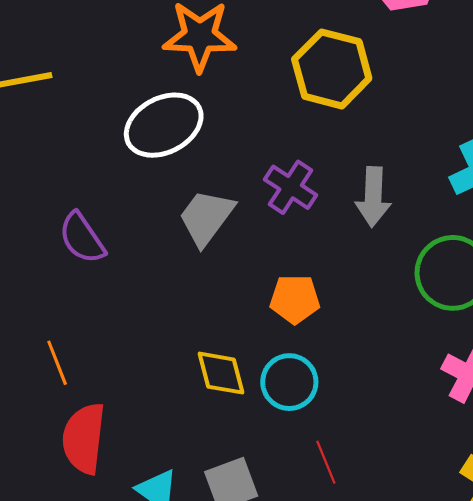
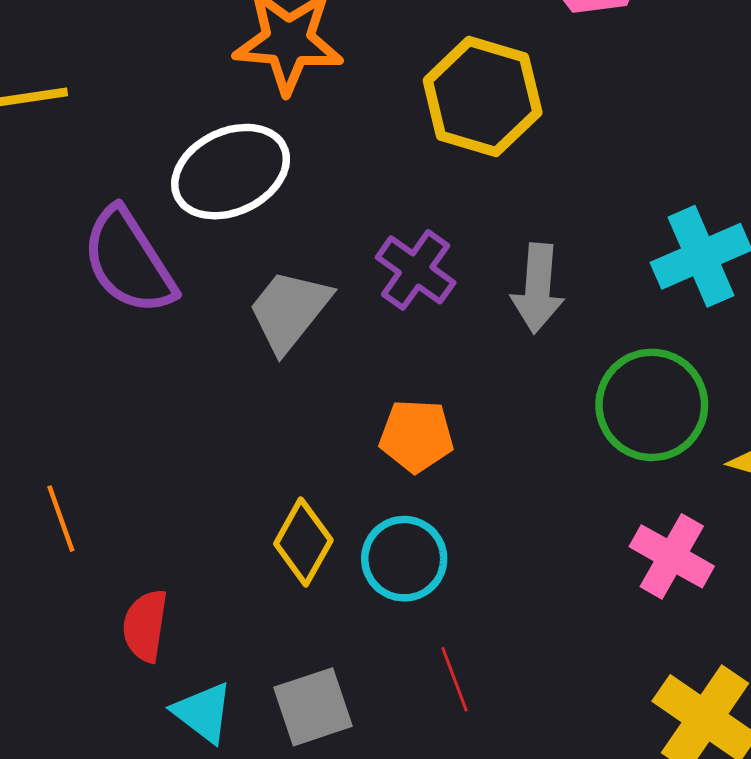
purple semicircle: (82, 238) -> (129, 261), moved, size x1.4
yellow diamond: (221, 373) -> (303, 542), turned 42
red semicircle: (84, 438) -> (145, 626), moved, size x0.7

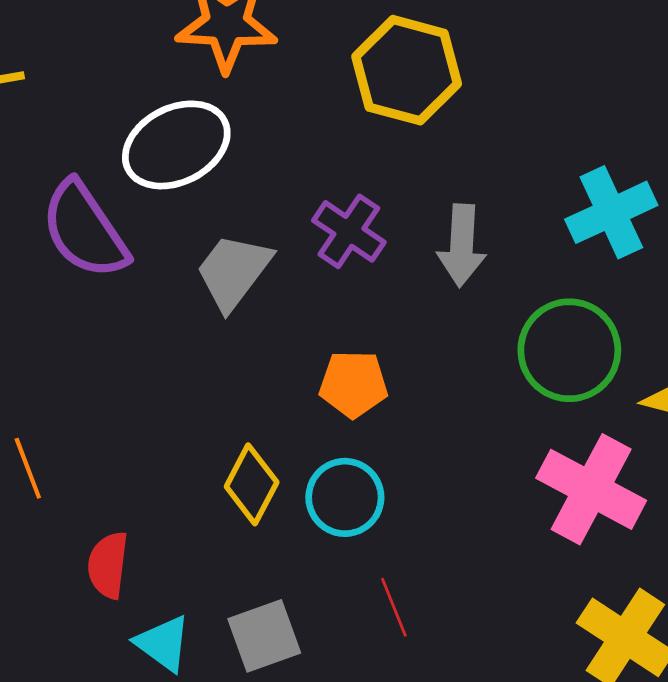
pink cross: (672, 556) -> (591, 489), size x1.4

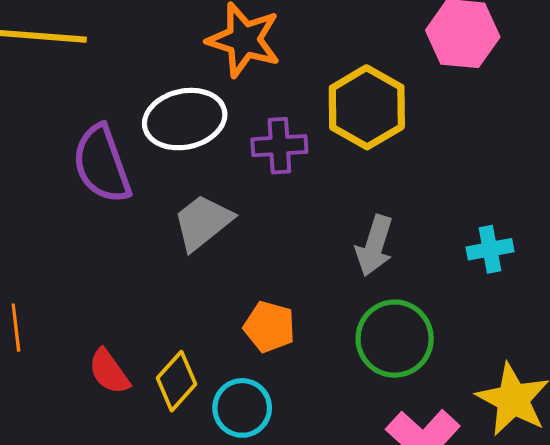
cyan cross: (611, 212) -> (490, 249), size x0.7
purple cross: (349, 231) -> (279, 146), moved, turned 38
green circle: (569, 350) -> (395, 339), moved
red semicircle: (108, 565) -> (109, 372), moved, turned -57

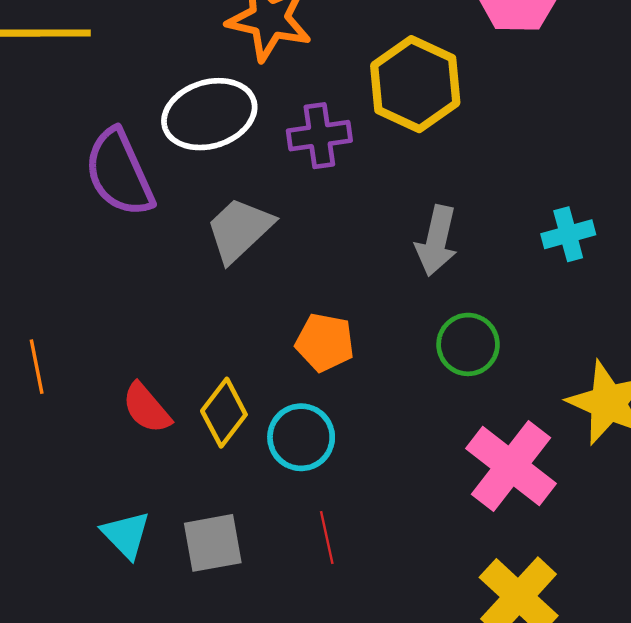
green circle: (395, 339) -> (468, 344), size x0.7

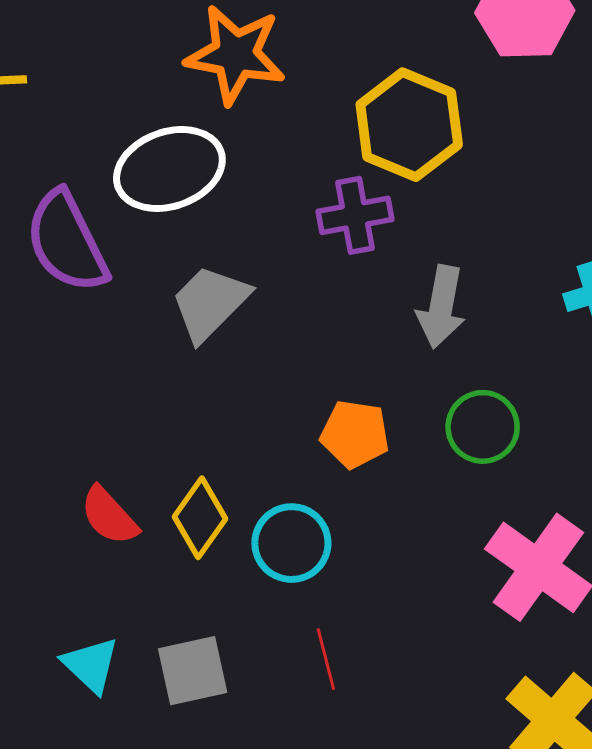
purple cross: (319, 136) -> (355, 215), moved
orange pentagon: (325, 342) -> (355, 434), moved

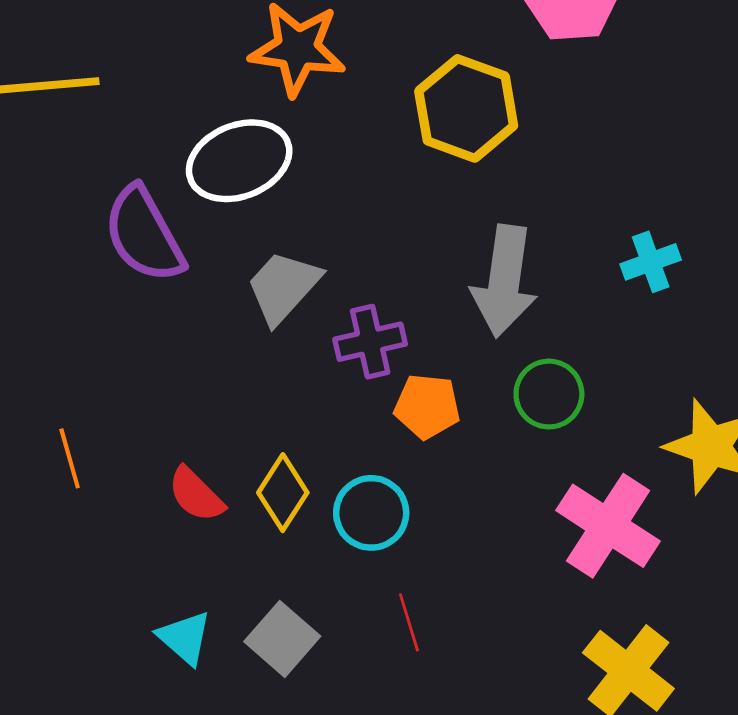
purple cross: (355, 215) -> (370, 342), moved
gray arrow: (441, 307) -> (504, 281), size x1.4
gray square: (193, 671) -> (282, 639), turned -34

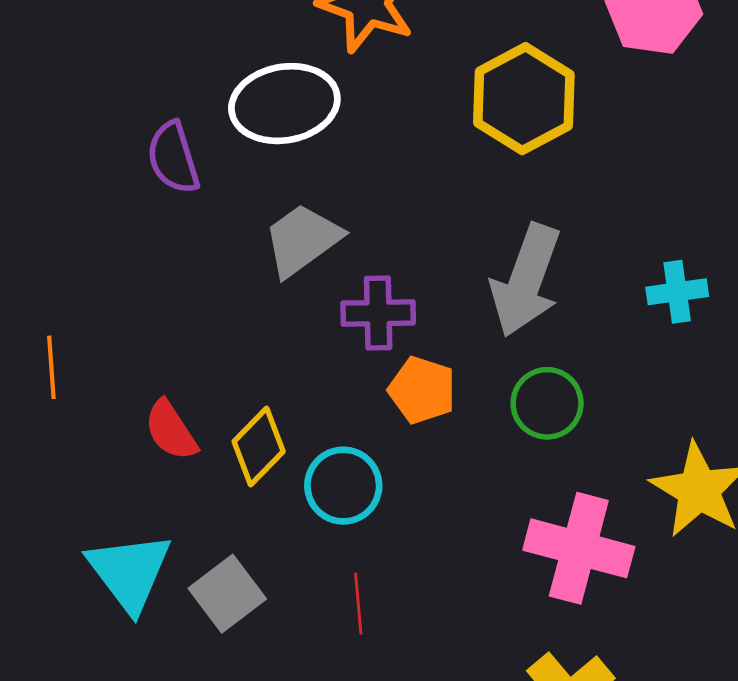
purple semicircle: (144, 234) -> (173, 158), size x0.7
pink cross: (608, 526) -> (579, 548), turned -30
cyan triangle: (185, 638) -> (129, 572), size x1.5

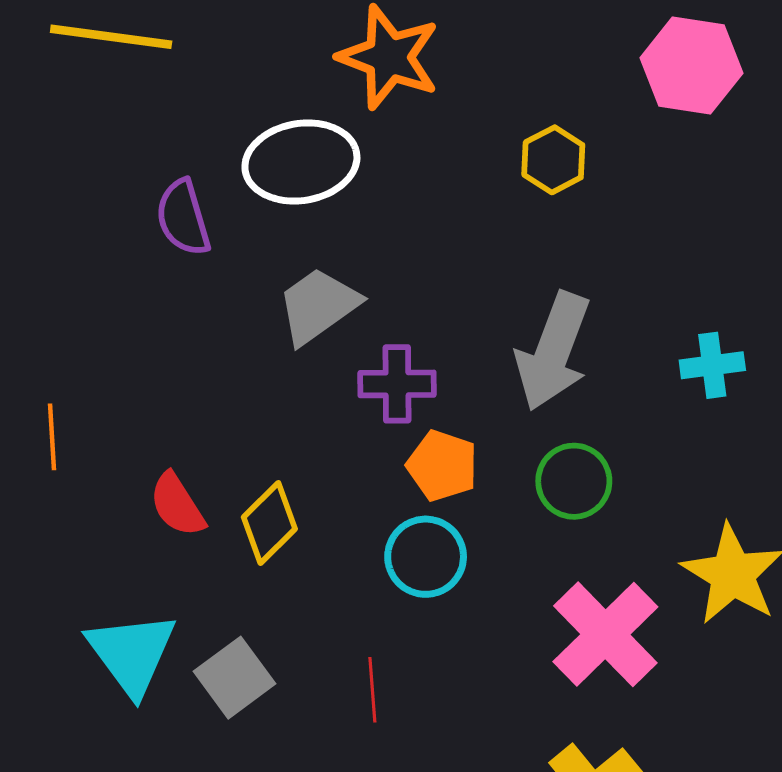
yellow hexagon: (524, 99) -> (553, 160), size x0.6
cyan circle: (343, 486) -> (426, 557), moved
pink cross: (579, 548) -> (605, 634), turned 30

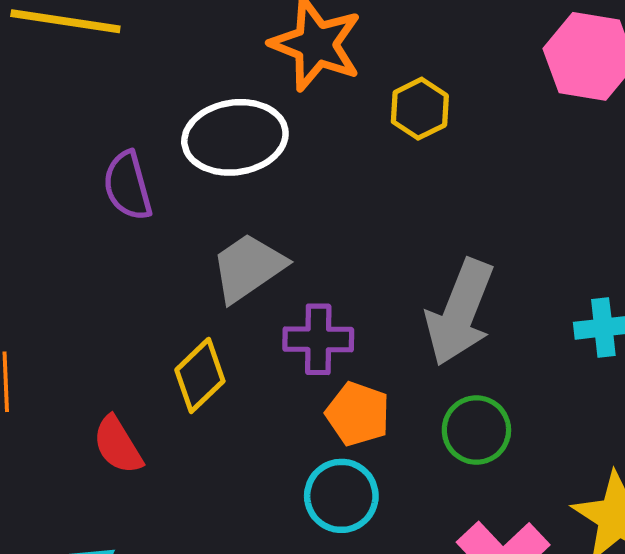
yellow hexagon: (553, 160) -> (420, 109), moved
yellow diamond: (269, 523) -> (200, 375), moved

